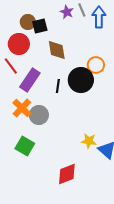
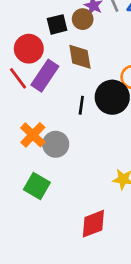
brown circle: (28, 22) -> (83, 19), moved
purple rectangle: (30, 80) -> (45, 76), moved

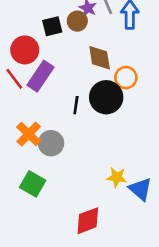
brown diamond: (80, 57) -> (100, 58), moved

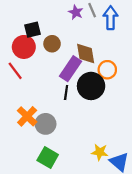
brown circle: (77, 21) -> (52, 44), moved
black square: (52, 26) -> (33, 30), moved
purple rectangle: (41, 76) -> (70, 69), moved
green square: (33, 184) -> (48, 157), moved

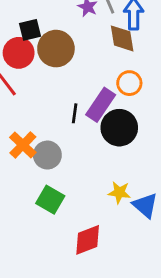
brown circle: (52, 44) -> (56, 49), size x1.6
brown diamond: (86, 53) -> (122, 38), moved
purple rectangle: (70, 69) -> (101, 105), moved
black circle: (91, 86) -> (119, 128), moved

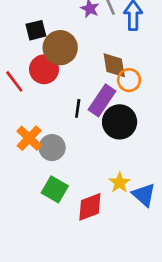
brown diamond: (122, 38) -> (114, 65), moved
red circle: (19, 53) -> (44, 69), moved
yellow star: (119, 192) -> (120, 183), turned 30
red diamond: (88, 240) -> (90, 207), moved

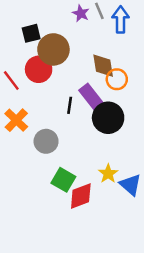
purple rectangle: (102, 100) -> (92, 98), turned -72
orange cross: (29, 138) -> (16, 120), moved
green square: (55, 189) -> (63, 180), moved

